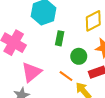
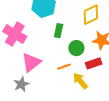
orange line: (66, 76) -> (64, 67), turned -56

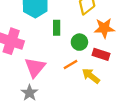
red rectangle: (94, 63) -> (101, 54), turned 49

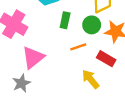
green circle: (79, 42) -> (92, 25), moved
orange line: (70, 65) -> (78, 47), moved

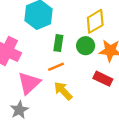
orange line: (78, 47) -> (56, 67), moved
yellow arrow: (91, 79) -> (63, 91), moved

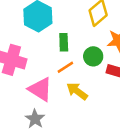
green circle: (86, 46) -> (93, 56), moved
pink triangle: (29, 83) -> (40, 89), turned -35

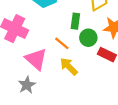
green rectangle: (64, 42) -> (75, 21), moved
orange line: (65, 67) -> (62, 43), turned 63

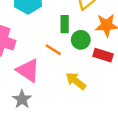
yellow arrow: (69, 66) -> (76, 81), moved

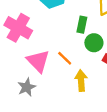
orange line: (53, 50) -> (65, 58), moved
yellow arrow: (76, 81) -> (81, 81), turned 36

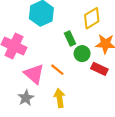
green rectangle: (82, 25) -> (70, 38), turned -32
yellow arrow: (81, 81) -> (59, 98), moved

